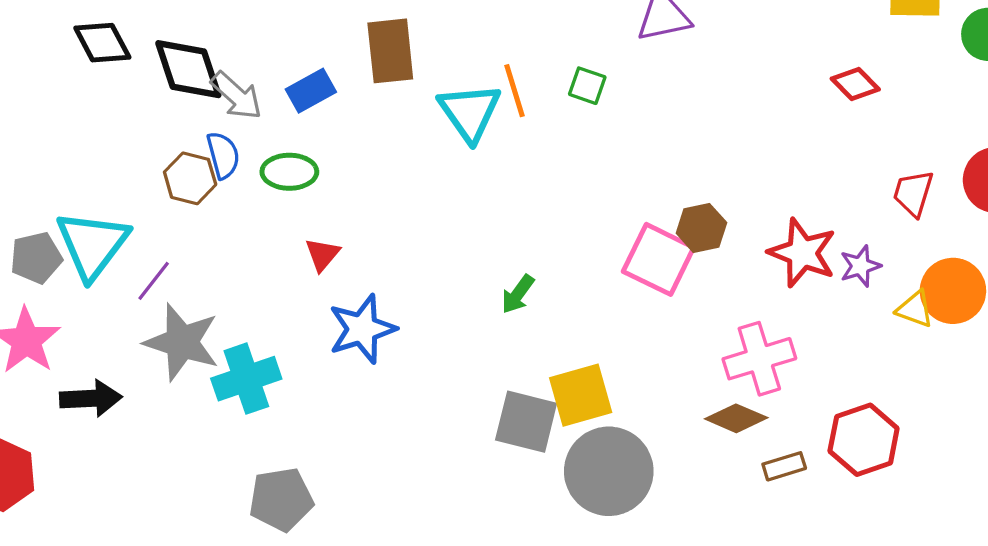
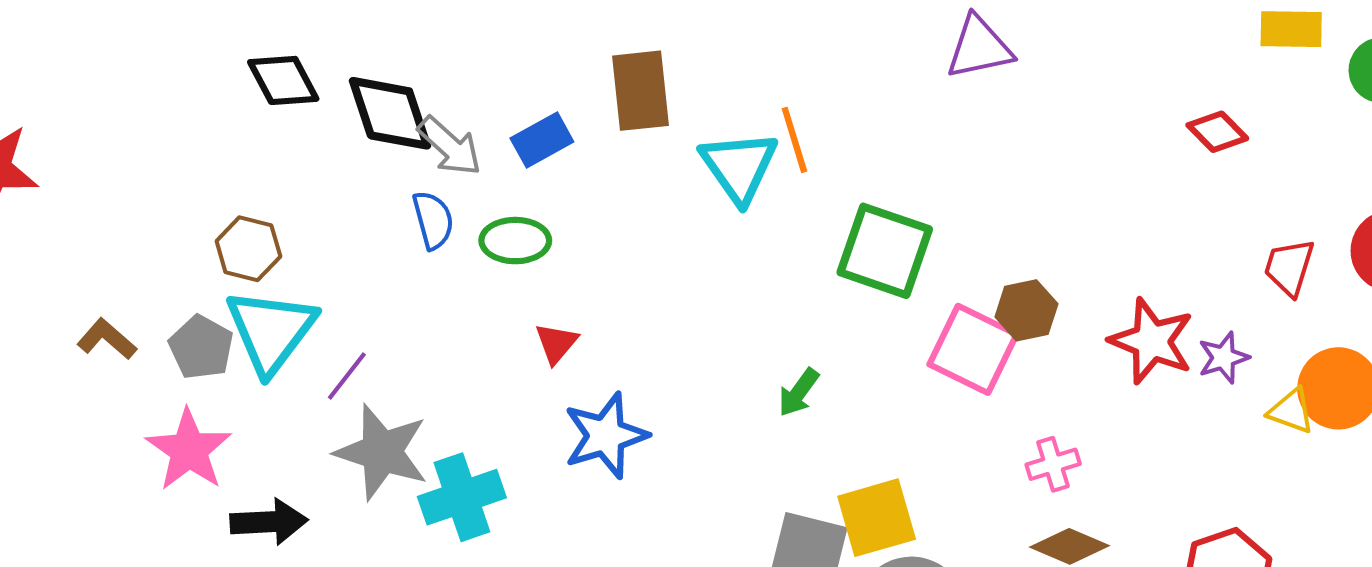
green square: (587, 86) -> (885, 251), moved, size x2.0
brown hexagon: (190, 178) -> (248, 249), moved
gray pentagon: (36, 258) -> (201, 347), turned -30
pink cross: (759, 359) -> (1053, 464), moved, size x0.6

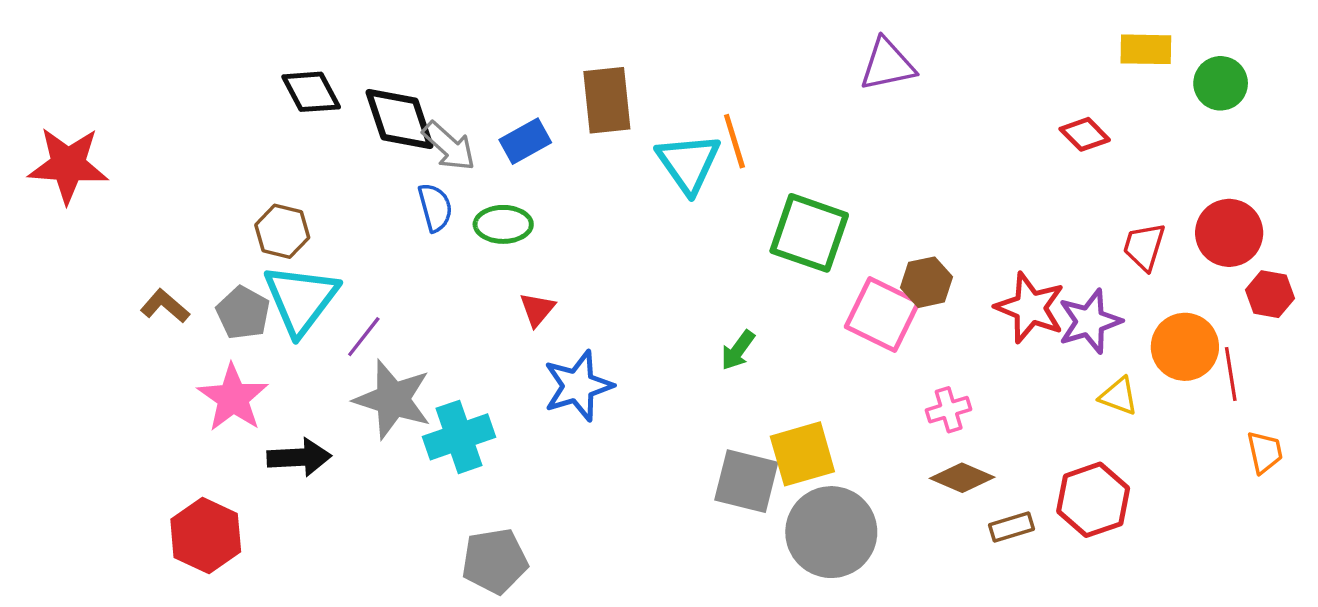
purple star: (1223, 358) -> (1090, 321), size x1.5
yellow triangle: (1291, 411) -> (1119, 396), moved

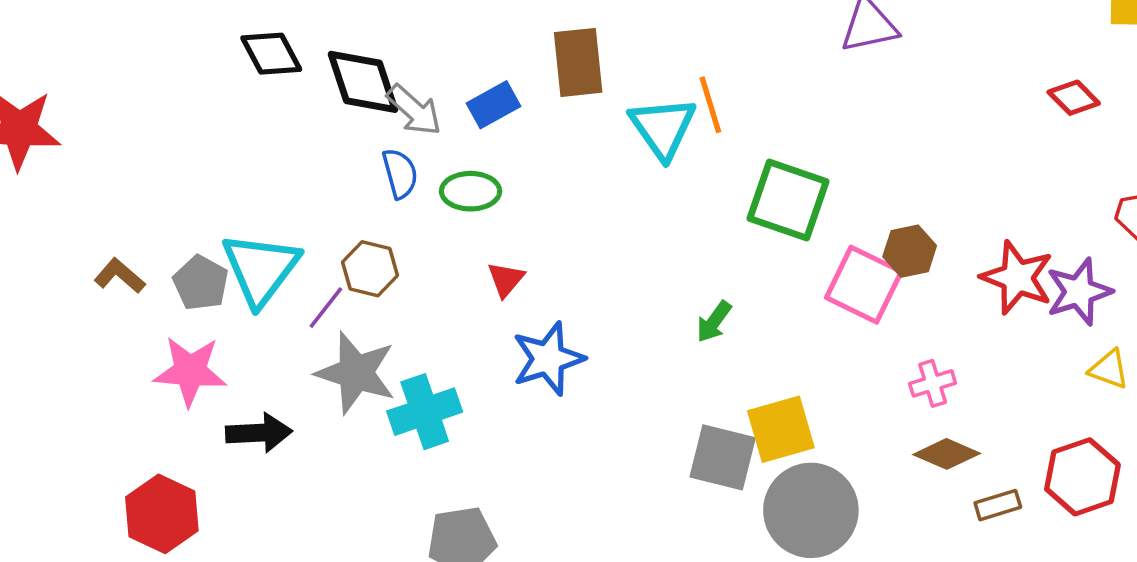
brown hexagon: (282, 231) -> (370, 269), moved
pink star: (233, 398) -> (190, 371), turned -30

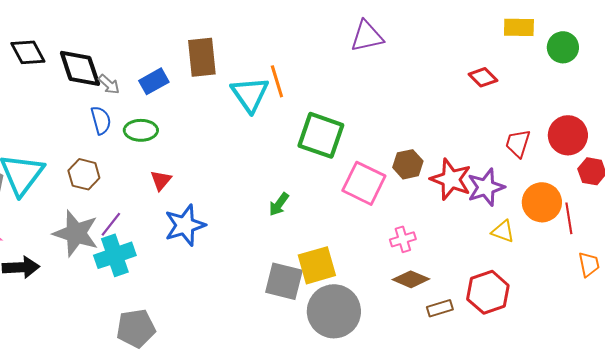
gray arrow: (414, 110) -> (109, 84), size x0.7
brown hexagon: (910, 251) -> (408, 164), moved
purple line: (326, 308) -> (111, 224), moved

